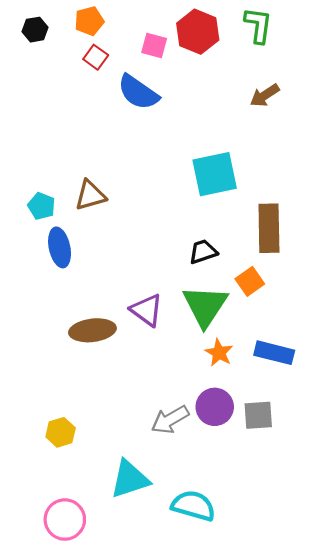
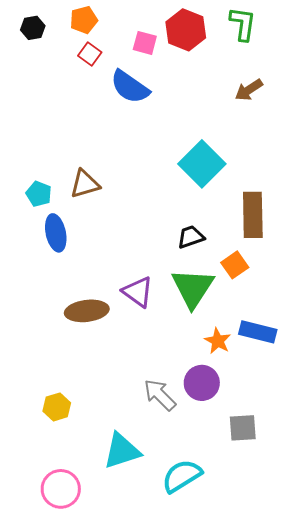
cyan square: (215, 174) -> (202, 164), turned -33
orange star: (219, 353) -> (218, 341), moved
gray square: (258, 415) -> (243, 428), moved
gray arrow: (170, 420) -> (160, 395), turned 75
cyan semicircle: (193, 506) -> (182, 476), turned -48

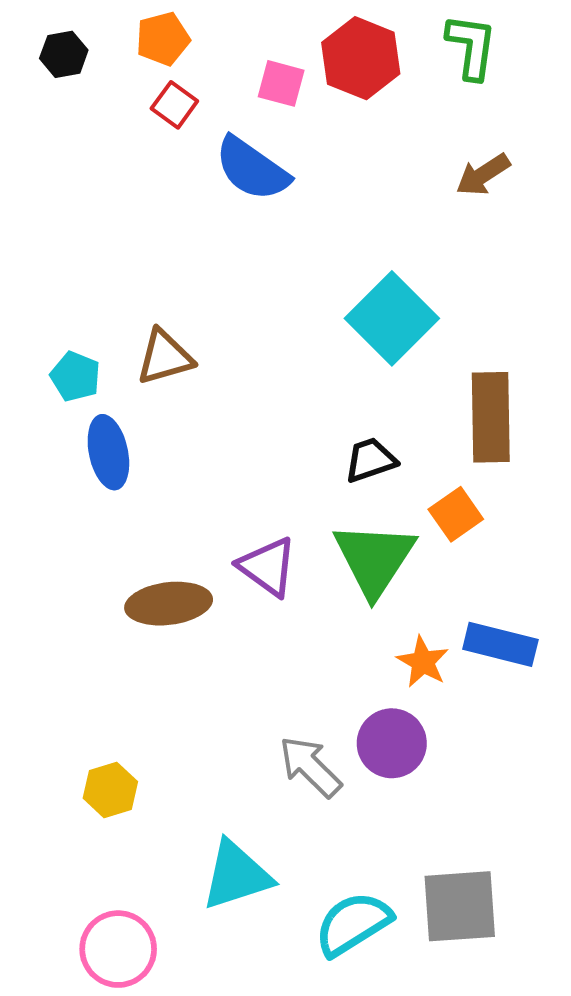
gray square: (243, 428) -> (460, 906), moved, size x1.4

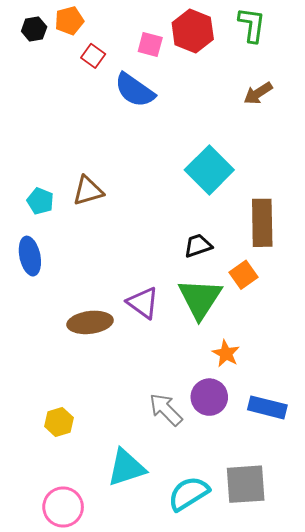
orange pentagon: (163, 39) -> (69, 21), moved
blue ellipse: (108, 452) -> (30, 256), moved
blue rectangle: (500, 644) -> (267, 407), moved

